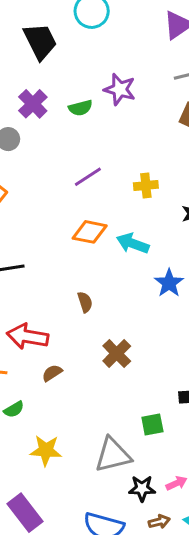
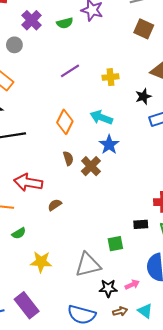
orange diamond: (90, 232) -> (65, 122), moved, turned -75
blue star: (169, 283) -> (109, 145), moved
brown cross: (117, 354) -> (91, 166), moved
brown semicircle: (52, 373) -> (55, 205), moved

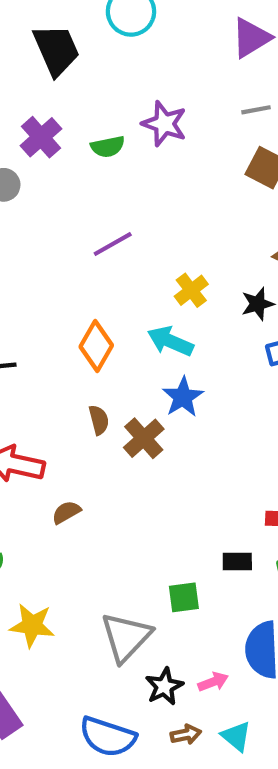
yellow cross: (110, 77) -> (191, 290), moved, turned -35
gray triangle: (88, 265) -> (126, 637), turned -36
black star: (108, 288) -> (164, 686), turned -30

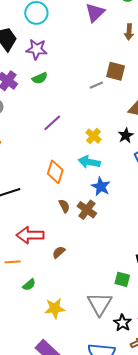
gray line: (256, 110) -> (96, 85), moved
purple star: (164, 124) -> (37, 49), moved
green square: (184, 597) -> (122, 279), turned 35

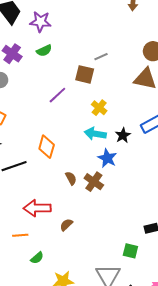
brown square: (116, 71) -> (85, 74), moved
black star: (126, 135) -> (123, 135), moved
orange diamond: (55, 172) -> (47, 147), moved

